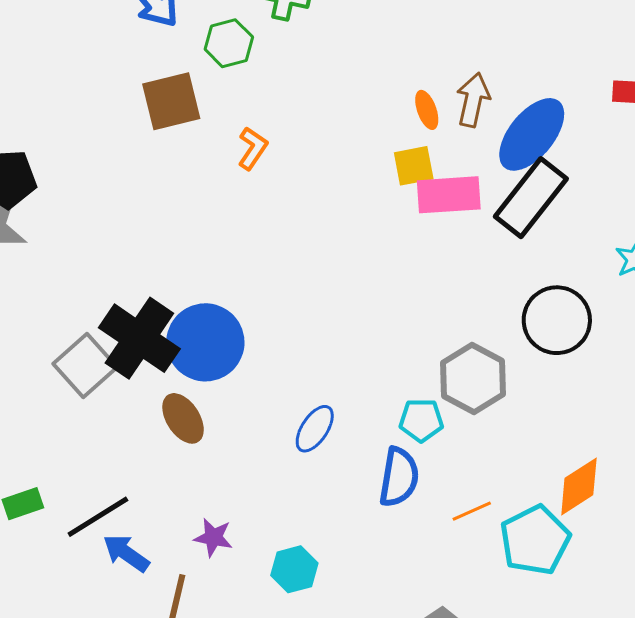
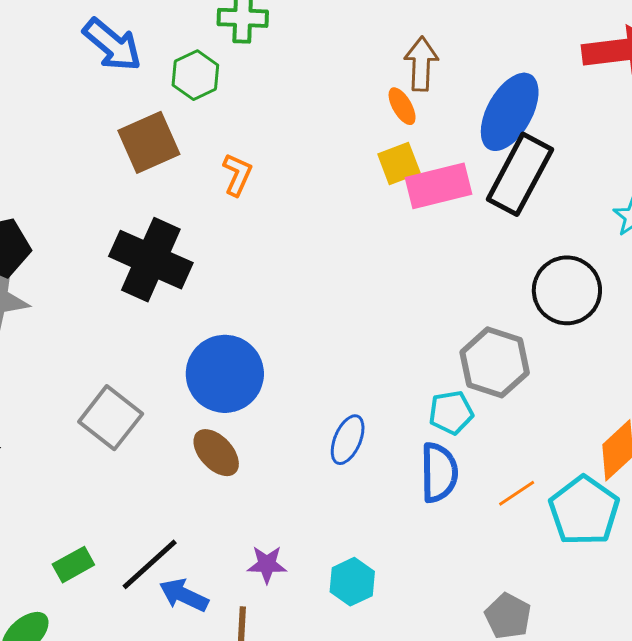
brown arrow: (473, 100) -> (421, 64), moved
black cross: (139, 338) -> (151, 260), moved

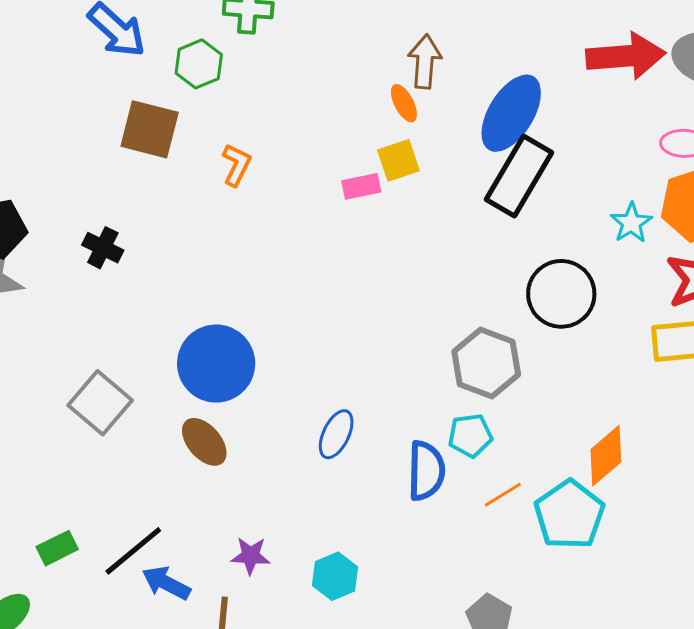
brown square: (149, 142) -> (150, 129), turned 36
pink rectangle: (439, 186) -> (361, 186), moved, size x0.6
black cross: (151, 260) -> (103, 248), moved, size x0.5
cyan pentagon: (451, 413) -> (470, 435), moved

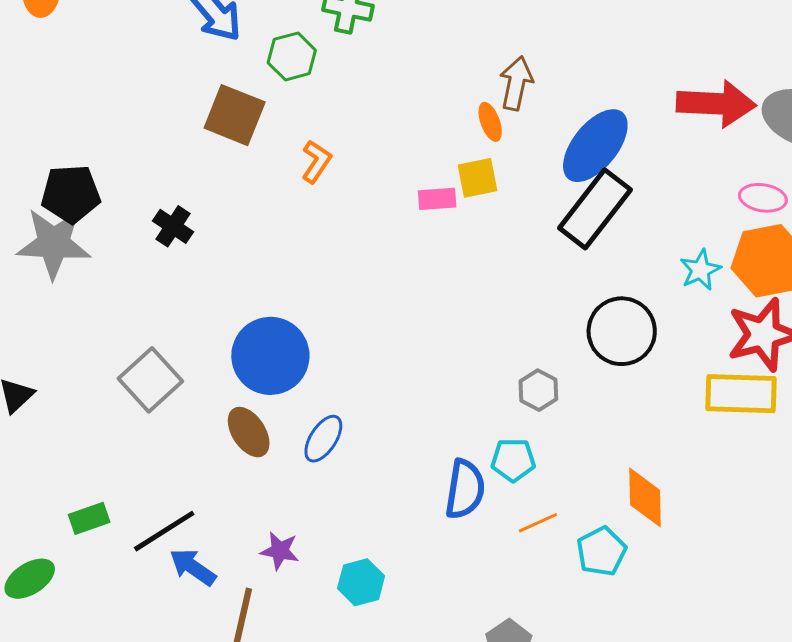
gray hexagon: (486, 363) -> (538, 390), size x0.6
blue ellipse: (336, 434) -> (323, 439), moved
orange diamond: (606, 456) -> (645, 497), turned -58
cyan pentagon: (569, 515) -> (601, 551), size x0.7

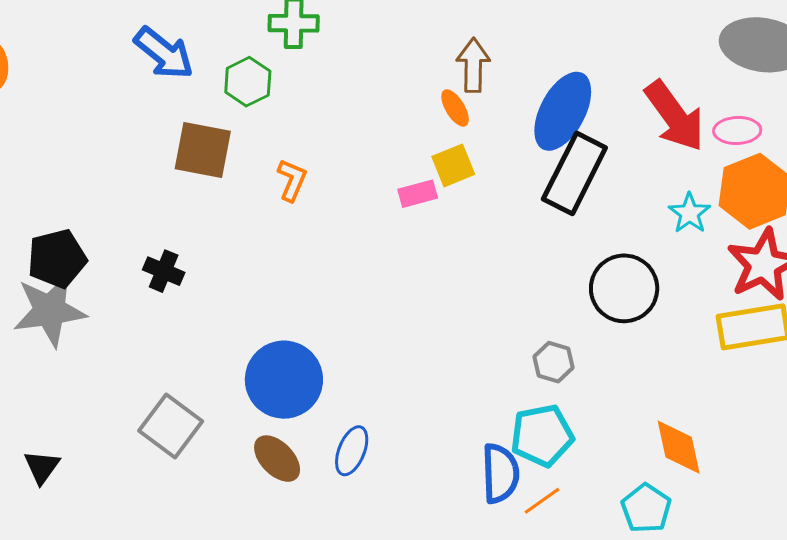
red arrow: (716, 104) -> (675, 116), moved, turned 62
cyan pentagon: (513, 460) -> (542, 435), size x1.4
orange line: (538, 523) -> (542, 501), moved

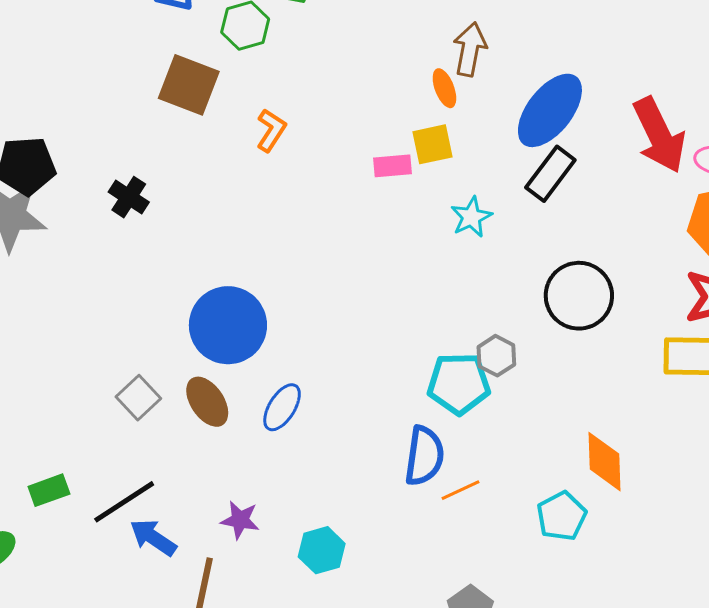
black rectangle: (574, 173) -> (550, 174), size x0.7
cyan star: (690, 213) -> (471, 217), moved
gray square: (171, 426) -> (138, 398), moved, size x0.7
cyan pentagon: (542, 435) -> (459, 384), moved

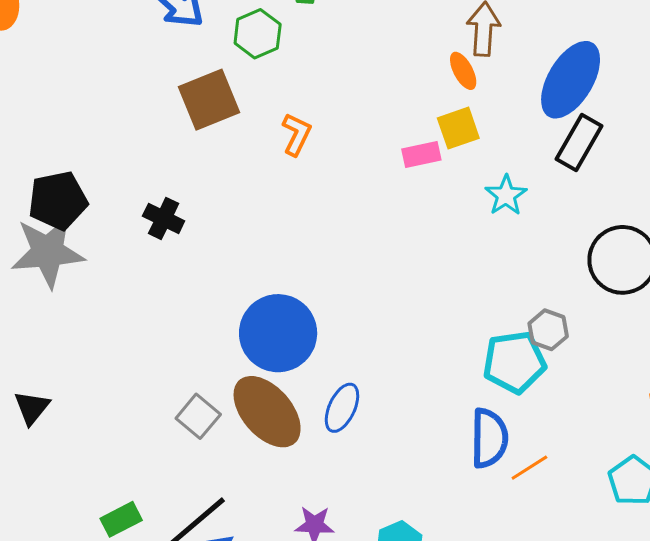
brown square: (189, 85) -> (209, 100), turned -36
brown ellipse: (207, 402) -> (267, 412), size x1.5

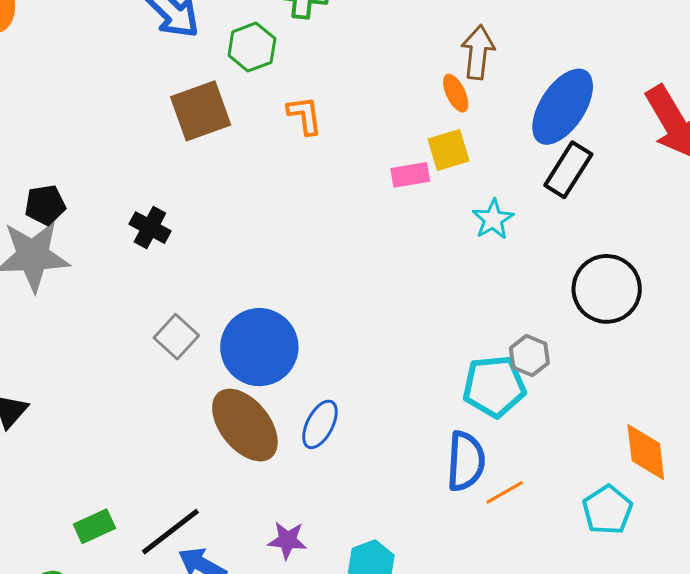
orange L-shape: (296, 134) -> (305, 115), moved, turned -36
black pentagon: (58, 201) -> (45, 205), size x0.7
gray square: (198, 416) -> (176, 337), moved

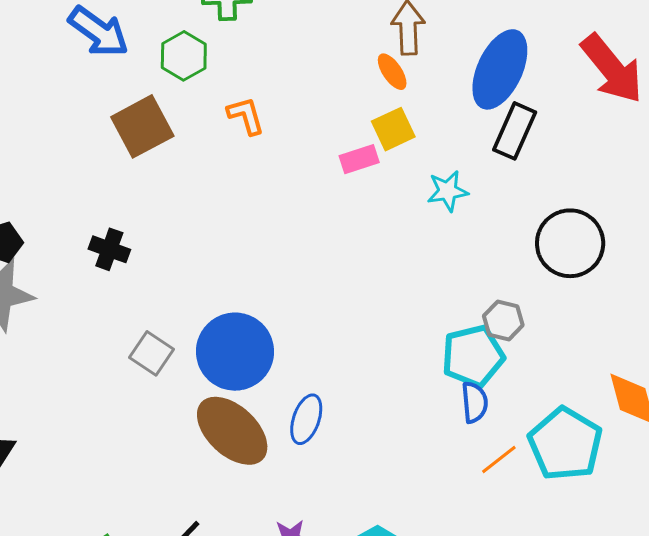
cyan star: (493, 219) -> (448, 191), turned 30
blue semicircle: (466, 461) -> (475, 402), moved, size x0.7
cyan pentagon: (608, 510) -> (565, 444), moved, size x1.5

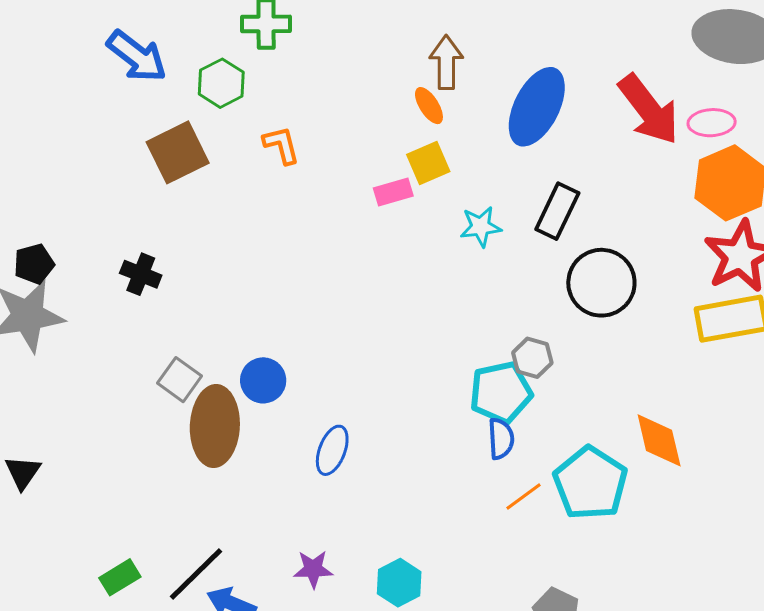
black rectangle: (515, 131) -> (557, 211), moved
blue circle: (235, 352) -> (263, 380), size x0.6
brown ellipse: (232, 431) -> (215, 426), moved, turned 48

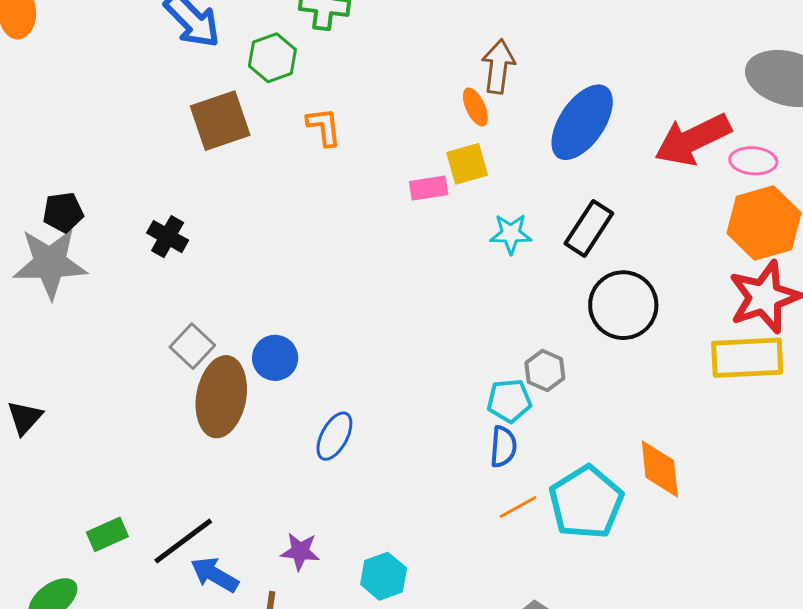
red arrow: (649, 109) -> (693, 140), turned 94
cyan pentagon: (501, 392) -> (509, 401), size x0.7

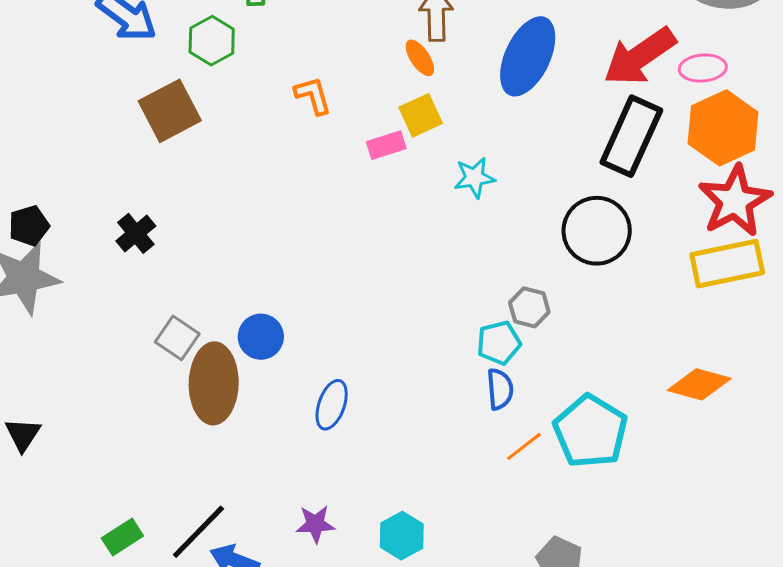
orange L-shape: (324, 127) -> (313, 96), moved
black rectangle: (589, 228) -> (631, 136), moved, size x1.4
black cross: (168, 237) -> (136, 233), turned 30
orange diamond: (660, 469) -> (699, 384), moved, turned -60

